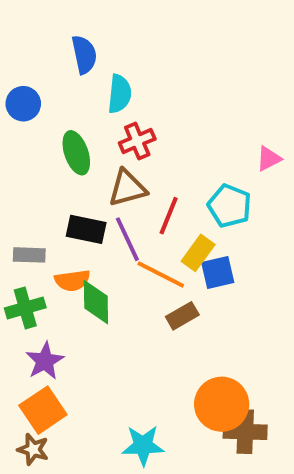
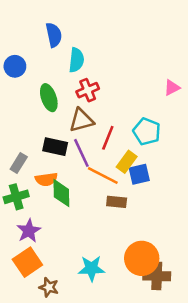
pink triangle: (269, 159) -> (172, 88), moved
gray rectangle: (29, 255) -> (19, 163), turned -60
brown rectangle: (182, 316) -> (117, 202), turned 36
cyan star: (143, 445) -> (91, 268), moved
brown star: (33, 449) -> (49, 287), moved

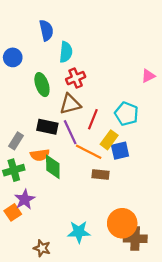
orange square: (27, 262) -> (13, 212), moved, size x0.7

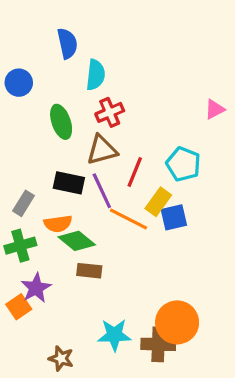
green diamond: (53, 167) -> (77, 241), turned -50
brown rectangle: (101, 174) -> (89, 271), moved
brown cross: (135, 238) -> (158, 344), moved

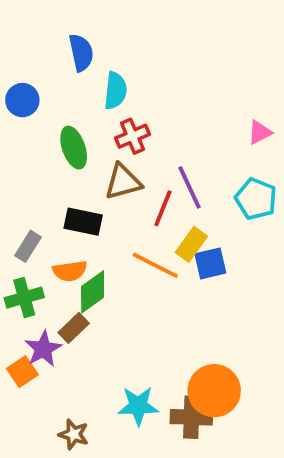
cyan pentagon: (183, 164) -> (256, 199), moved
purple line: (102, 191) -> (189, 187), moved
green diamond: (77, 241) -> (93, 292), turned -75
brown rectangle: (89, 271) -> (74, 328), moved, turned -50

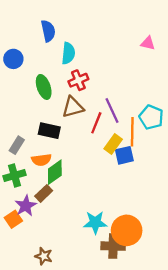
pink triangle: (260, 132) -> (148, 43), moved, turned 40
orange line: (155, 265) -> (132, 132), moved, turned 64
cyan star: (138, 406) -> (95, 223), moved

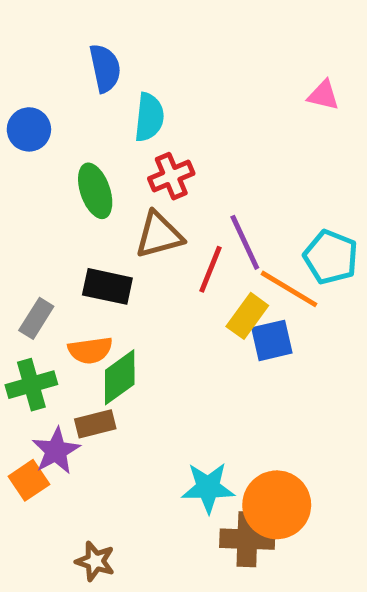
orange line: (132, 132) -> (289, 289), turned -60
brown rectangle: (44, 193) -> (95, 424), turned 30

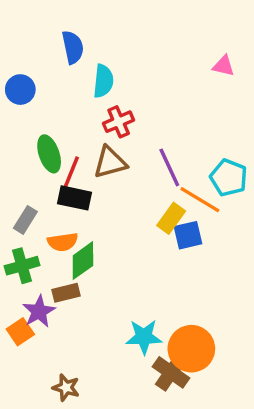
green ellipse: (95, 191) -> (49, 154), moved
red line: (210, 269) -> (71, 173), moved
brown cross: (247, 539) -> (171, 372), turned 33

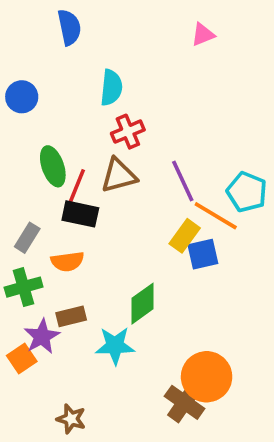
blue semicircle: (73, 47) -> (69, 27), moved
pink triangle: (224, 66) -> (203, 35), moved, turned -35
green diamond: (83, 261) -> (142, 304), moved
cyan star: (144, 337) -> (115, 346), moved

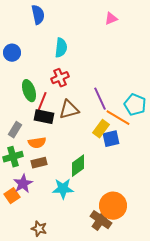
red cross: (128, 132) -> (60, 78), moved
brown triangle: (119, 175) -> (69, 110), moved
brown rectangle: (71, 316) -> (39, 163), moved

